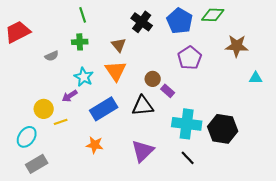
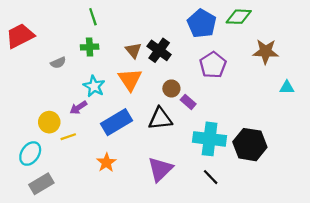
black cross: (142, 22) -> (159, 50), moved
orange star: (95, 145) -> (106, 162), turned 30

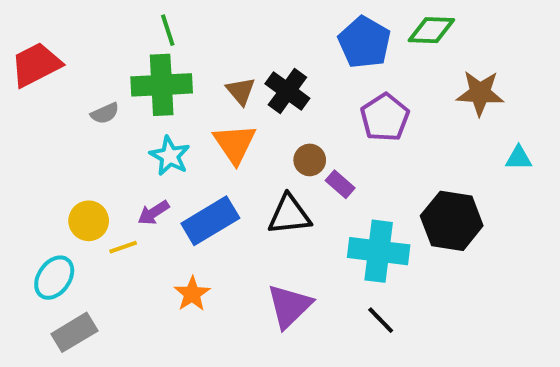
green cross: (90, 47) -> (162, 85), size x1.8
purple arrow: (78, 108) -> (154, 213), moved
black hexagon: (250, 145) -> (452, 221), moved

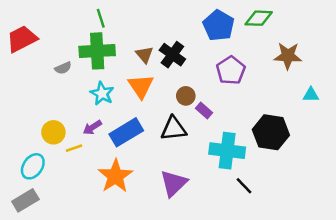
orange star: (192, 294) -> (115, 176), size x1.6
black line: (381, 320) -> (244, 186), moved
gray rectangle: (74, 332) -> (25, 200), moved

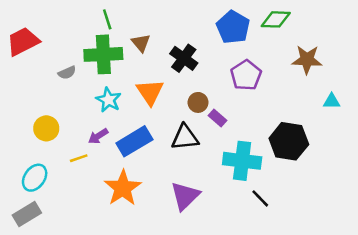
brown triangle: (144, 55) -> (141, 43), moved
yellow circle: (53, 132) -> (46, 128), moved

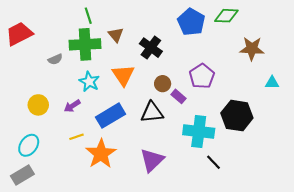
purple pentagon: (246, 75) -> (202, 76), moved
purple arrow: (98, 136) -> (72, 106), moved
yellow line: (79, 158) -> (77, 137), moved

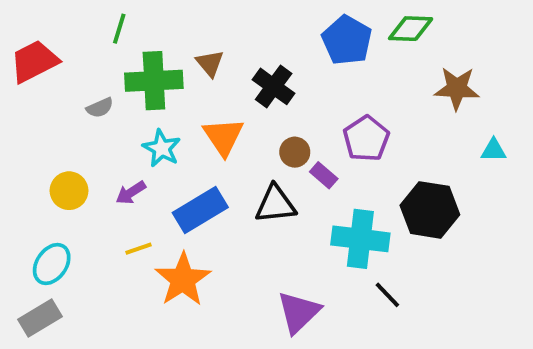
green line: (88, 16) -> (119, 29), moved, turned 35
purple triangle: (152, 160) -> (299, 312), moved

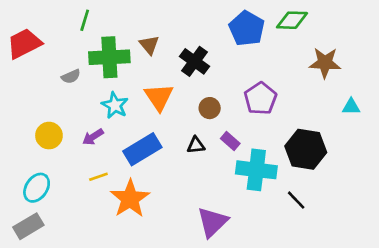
purple rectangle: (324, 175) -> (230, 141), moved
black triangle: (275, 204) -> (196, 145), size x0.6
black line: (387, 295) -> (296, 200), moved

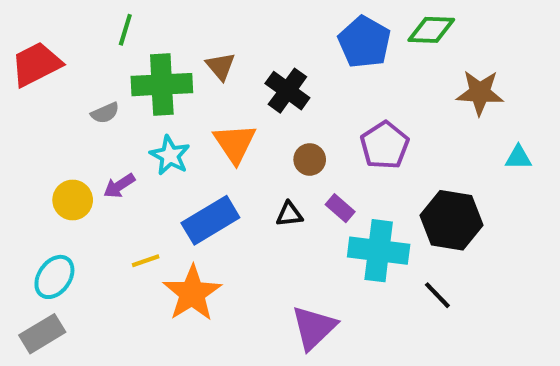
purple arrow: (93, 137) -> (119, 186), moved

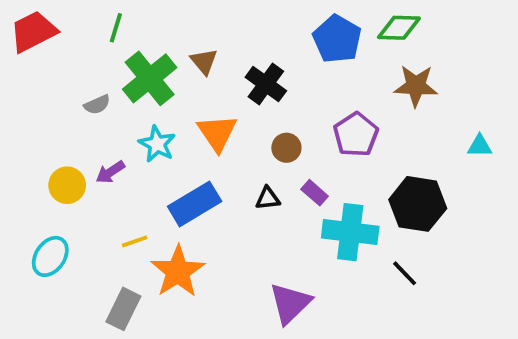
red trapezoid: (36, 64) -> (33, 32), moved
green cross: (162, 85) -> (150, 78), turned -36
brown star: (480, 93) -> (416, 86), moved
gray rectangle: (42, 334) -> (123, 309), moved, turned -33

